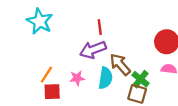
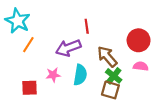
red line: (100, 27) -> (87, 26), moved
brown arrow: (120, 64) -> (107, 57), moved
orange line: (46, 75) -> (28, 45), moved

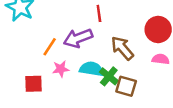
orange line: (28, 45) -> (50, 47), moved
cyan semicircle: (80, 75) -> (92, 69), turned -90
green cross: (114, 76) -> (109, 76), moved

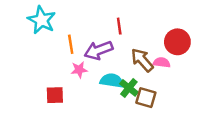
orange line: (50, 47) -> (71, 44), moved, turned -42
pink semicircle: (161, 59) -> (162, 62), moved
pink star: (61, 69) -> (79, 70), moved

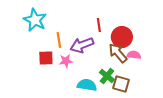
red circle: (177, 42) -> (122, 37), moved
cyan semicircle: (112, 81) -> (87, 85), moved
red square: (55, 95) -> (46, 58), moved

